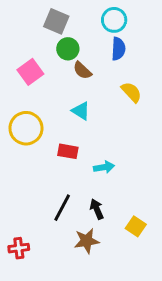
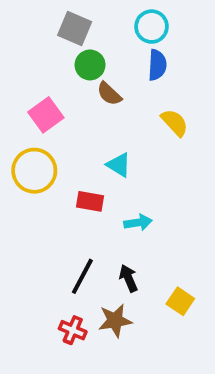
pink square: (30, 72) -> (46, 115), moved
cyan triangle: (81, 111) -> (119, 165), moved
red cross: (19, 248) -> (73, 330), moved, turned 30

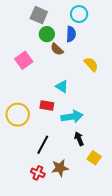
blue semicircle: (157, 65) -> (71, 34), moved
yellow circle: (34, 171) -> (18, 115), moved
cyan arrow: (138, 223) -> (72, 117), size x1.5
black arrow: (128, 278) -> (79, 139), moved

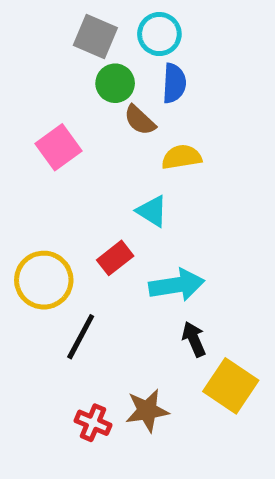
cyan circle: (79, 14) -> (159, 34), moved
yellow semicircle: (91, 64) -> (182, 157), moved, turned -56
red rectangle: (47, 106) -> (115, 258), turned -48
black line: (43, 145) -> (81, 337), moved
yellow square: (94, 158) -> (231, 386), size x1.5

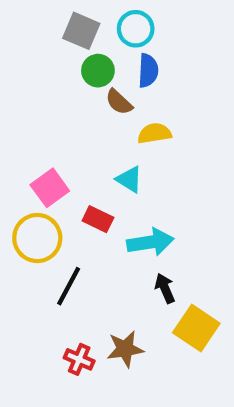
pink square: (59, 147) -> (50, 188), moved
red rectangle: (115, 258) -> (98, 219), turned 64

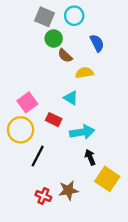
blue semicircle: (148, 71) -> (97, 43), moved, turned -30

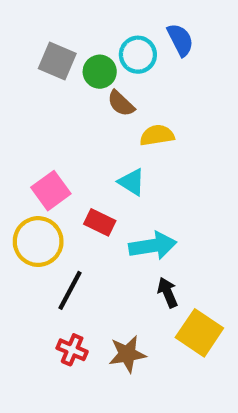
cyan circle: (74, 16) -> (138, 55), moved
gray square: (44, 17) -> (57, 61), moved
blue semicircle: (97, 43) -> (180, 40), moved
red cross: (43, 196) -> (72, 350), moved

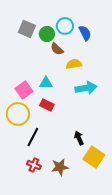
blue semicircle: (180, 40) -> (85, 33), moved
cyan triangle: (132, 182) -> (46, 83), moved, turned -32
cyan arrow: (153, 246) -> (86, 88), moved

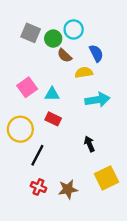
blue semicircle: (85, 33) -> (96, 53), moved
pink square: (24, 90) -> (27, 87), moved
black arrow: (79, 138) -> (89, 144), moved
yellow square: (94, 157) -> (106, 178), turned 30

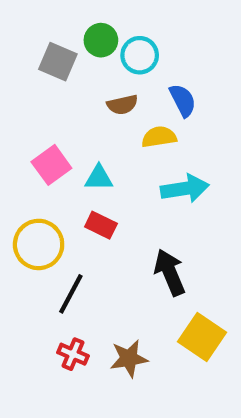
green circle: (53, 39) -> (101, 40), moved
brown semicircle: (65, 56) -> (122, 105), turned -56
black arrow: (89, 144) -> (170, 272), size x1.5
yellow square: (106, 178) -> (202, 337), turned -30

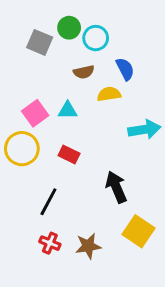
cyan triangle: (99, 178) -> (68, 110), moved
cyan arrow: (185, 189) -> (144, 129), moved
yellow circle: (39, 244) -> (22, 149), moved

